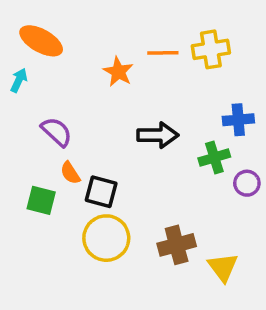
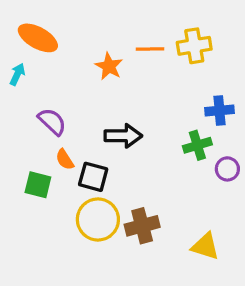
black arrow: (158, 135) -> (123, 136), moved
brown cross: (177, 245) -> (142, 226), moved
yellow triangle: (223, 267) -> (205, 246), turned -36

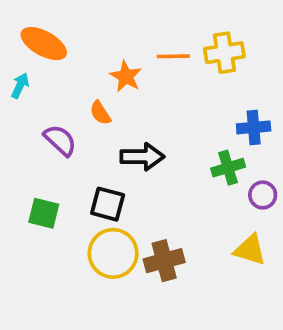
orange semicircle: (65, 159) -> (100, 113), moved
yellow triangle: (205, 246) -> (250, 250), moved

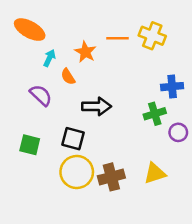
yellow cross: (224, 53) -> (152, 36), turned 30
cyan arrow: (20, 86) -> (49, 58), moved
yellow triangle: (250, 250) -> (155, 173), moved, turned -35

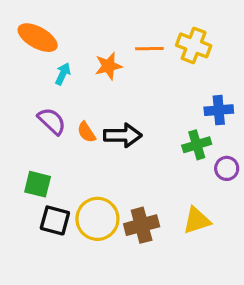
orange star: (85, 52) -> (108, 66), turned 30
orange semicircle: (68, 77) -> (86, 132), moved
black square: (73, 139) -> (55, 220), moved

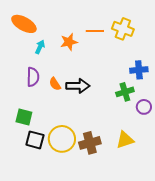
purple semicircle: (52, 121) -> (33, 77), turned 48

